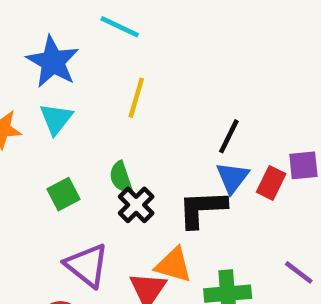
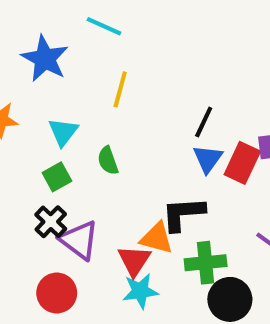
cyan triangle: (56, 119) -> (63, 132), moved
red rectangle: (271, 183) -> (242, 163), size x1.4
black cross: (136, 205) -> (51, 222), moved
black L-shape: (202, 209) -> (183, 214), moved

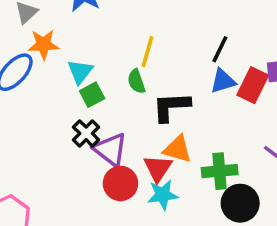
yellow line: (120, 89) -> (147, 52), moved
cyan triangle: (63, 132) -> (80, 72), moved
blue triangle: (208, 159) -> (223, 81), turned 36
black L-shape: (183, 214) -> (171, 107), moved
red circle: (57, 293) -> (120, 183), moved

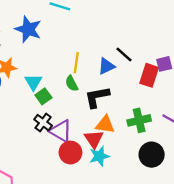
black line: (220, 49) -> (124, 55), turned -66
blue triangle: (223, 81) -> (106, 66), moved
green cross: (220, 171) -> (139, 120), moved

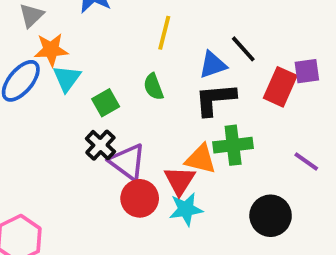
yellow line: (76, 63) -> (164, 33), moved
cyan triangle: (33, 82) -> (67, 78), moved
black L-shape: (97, 97) -> (215, 99), moved
green cross: (139, 120) -> (233, 145), moved

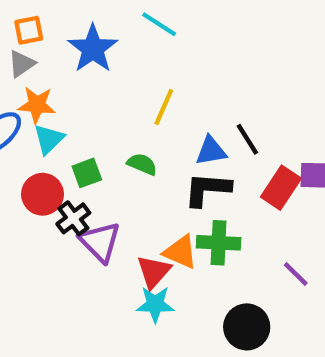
green semicircle: (153, 87) -> (142, 164), turned 124
red circle: (140, 198) -> (43, 194), moved

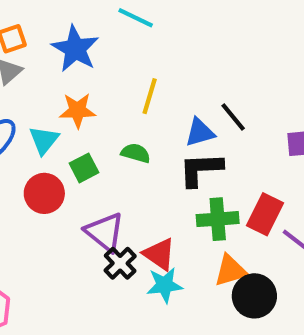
orange star: (37, 105) -> (78, 110), moved
red rectangle: (281, 188) -> (265, 214), moved
black cross: (73, 218) -> (120, 263), moved
orange triangle: (180, 252) -> (231, 271), moved, turned -33
red triangle: (154, 272) -> (159, 254), turned -30

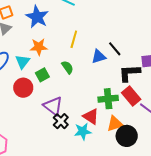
green semicircle: (136, 153) -> (68, 67), turned 40
black L-shape: (201, 169) -> (129, 73), moved
red rectangle: (265, 214) -> (131, 96), turned -66
red triangle: (159, 254) -> (91, 117), moved

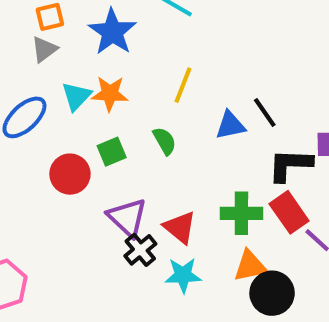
cyan triangle: (23, 62) -> (76, 96), moved
red triangle: (91, 117) -> (180, 227), moved

